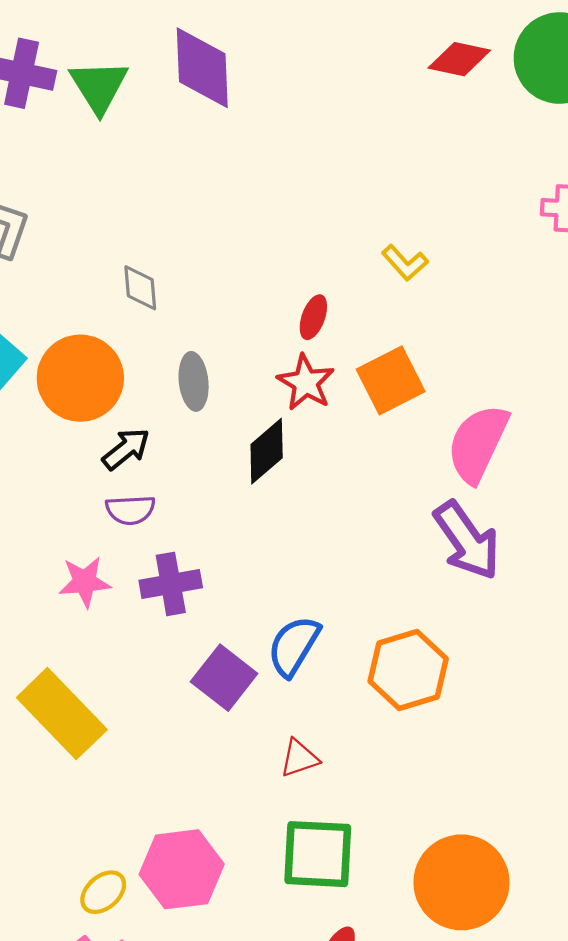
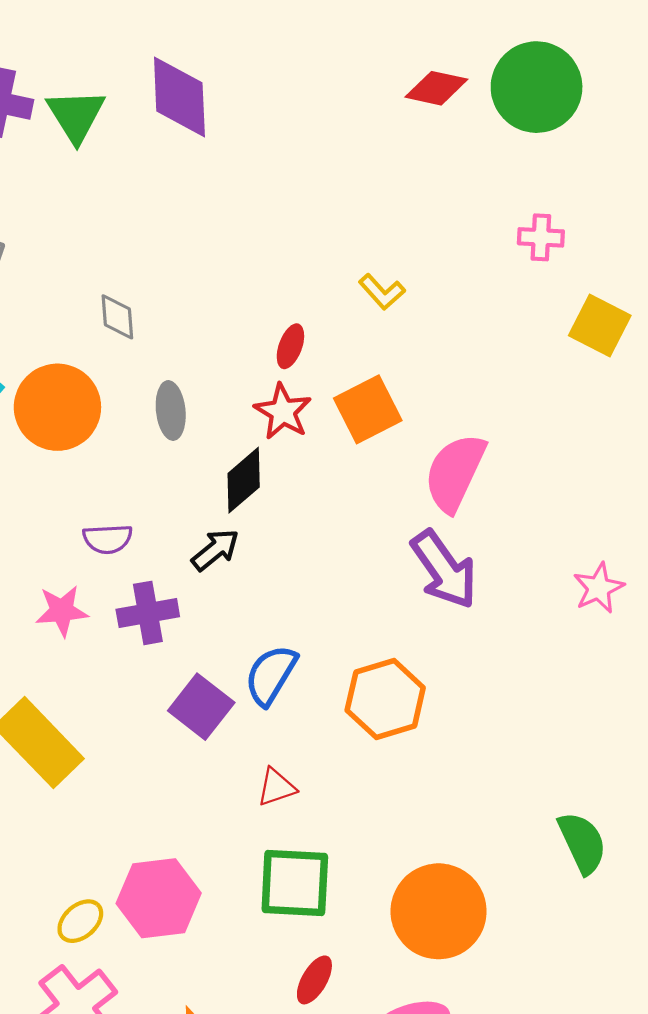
black arrow: (126, 449) -> (215, 550), moved

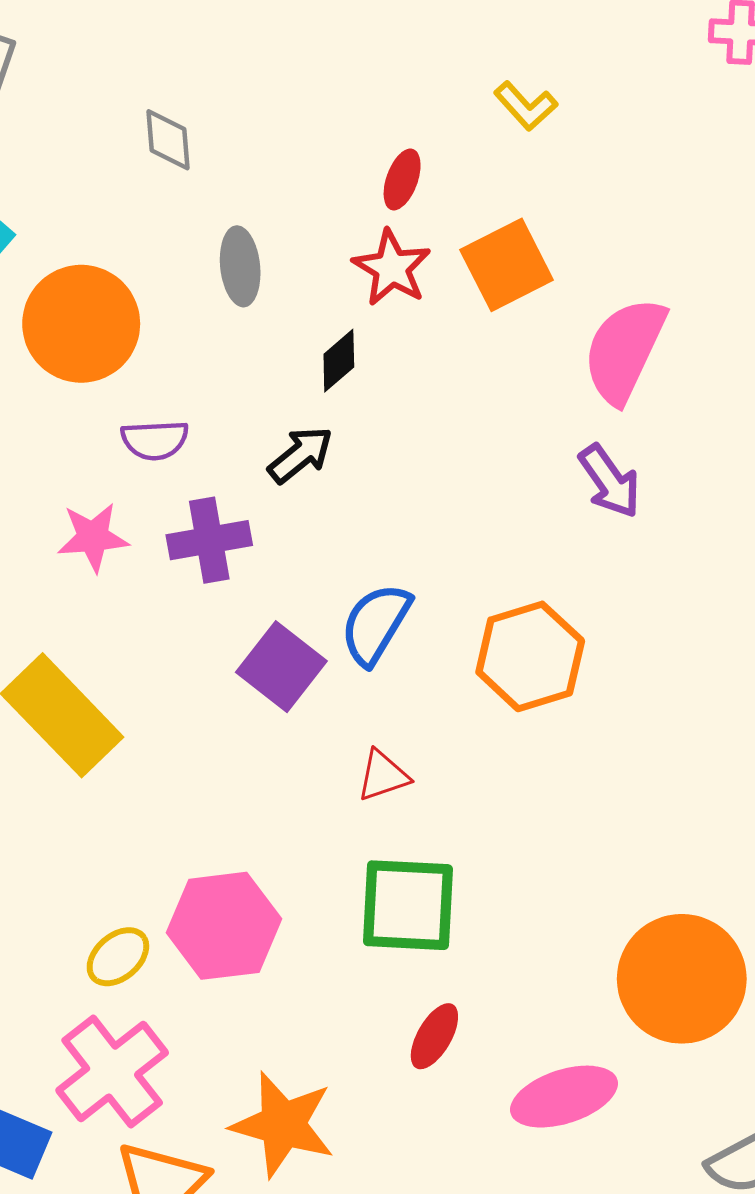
orange circle: (57, 407) -> (81, 324), moved
black diamond: (244, 480) -> (339, 361), size x0.7
purple arrow: (444, 569) -> (610, 481), size x0.7
orange circle: (439, 911) -> (682, 979), moved

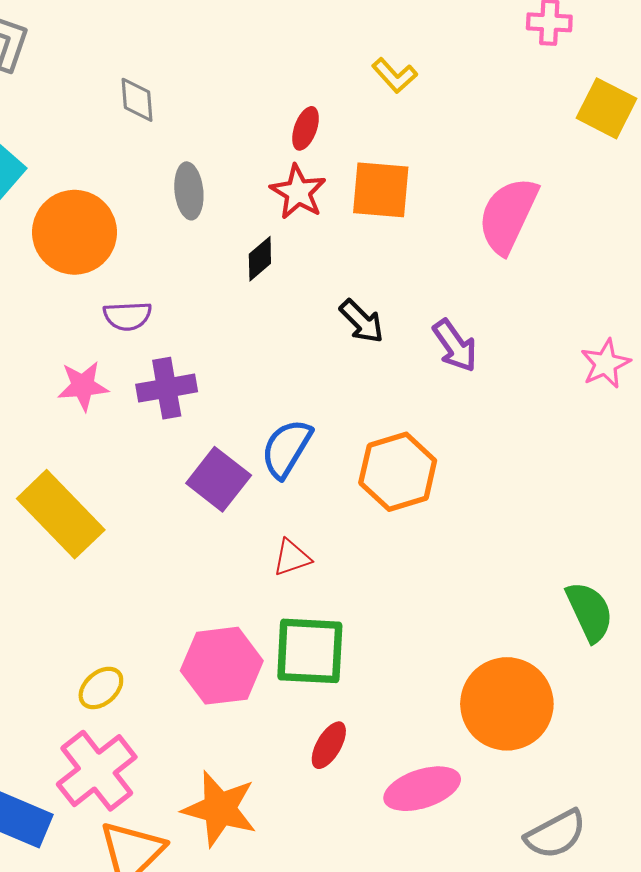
orange square: (507, 265) -> (381, 190), turned 32
pink semicircle: (624, 350) -> (508, 215), moved
black arrow: (300, 455) -> (362, 321), moved, turned 84
pink hexagon: (224, 926) -> (222, 666), moved

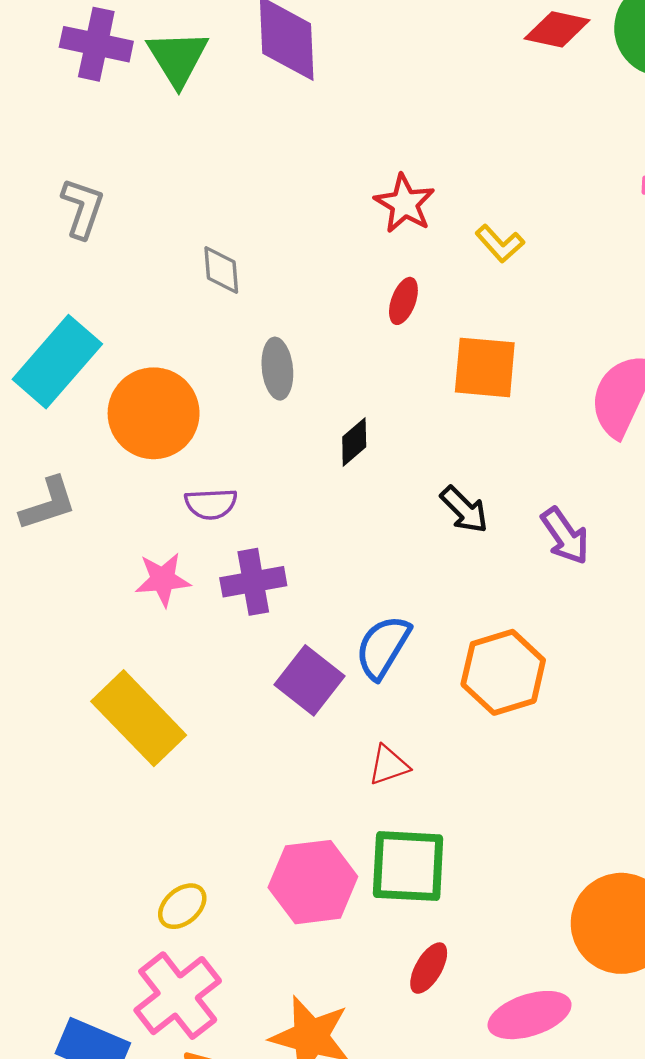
red star: (298, 192) -> (405, 204), moved

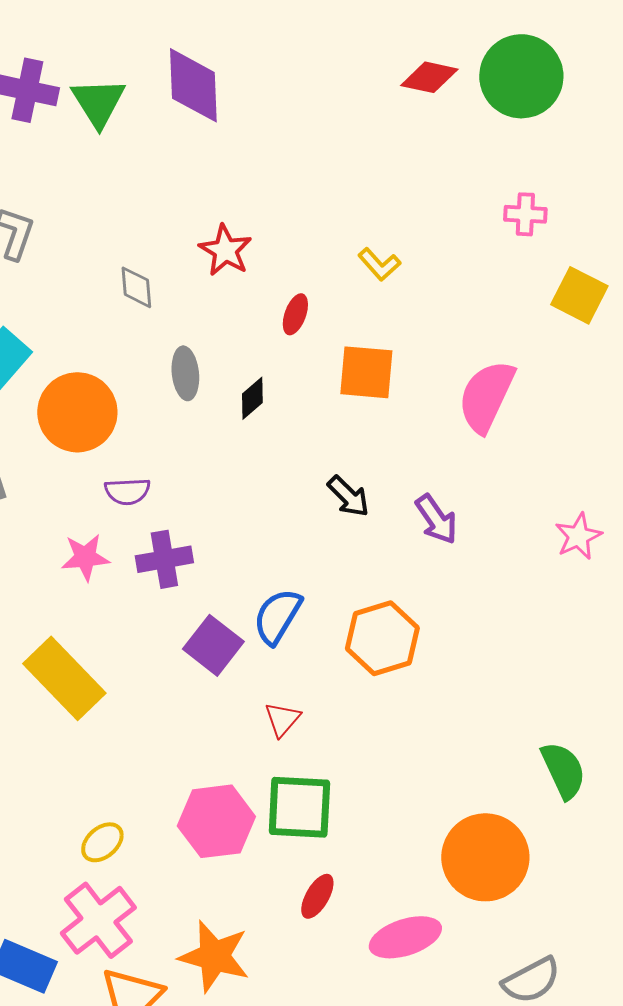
red star: (405, 204) -> (225, 250), moved
black diamond: (354, 442) -> (252, 398), moved
red triangle: (389, 765) -> (282, 719), turned -30

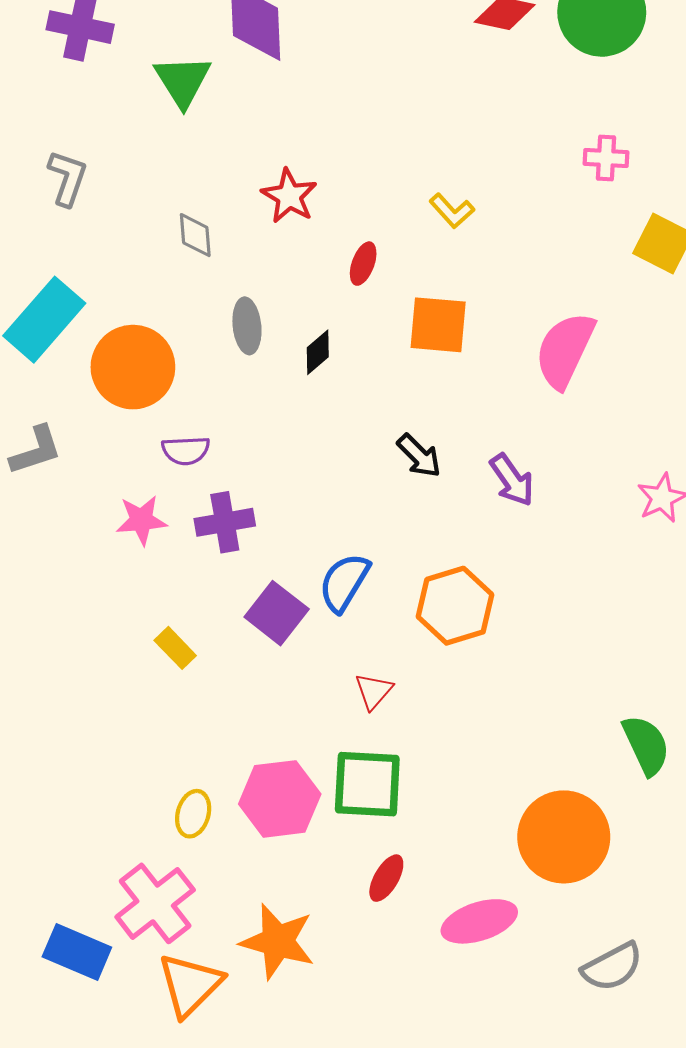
green triangle: (98, 102) -> (183, 81), moved
yellow rectangle: (64, 678) -> (175, 648), moved, size x0.5
red triangle: (282, 719) -> (374, 691), moved
yellow ellipse: (102, 842) -> (193, 814), moved, turned -33

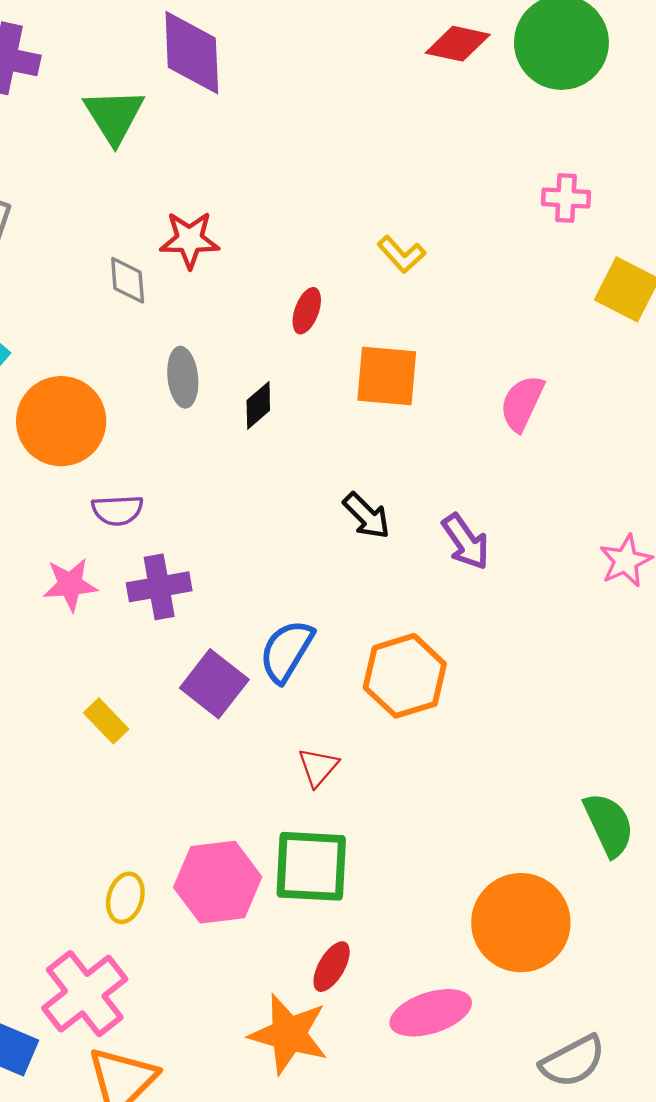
red star: (289, 196) -> (190, 240), moved, turned -30
pink semicircle: (565, 350) -> (522, 403), size x0.7
orange star: (278, 941) -> (289, 1034), moved

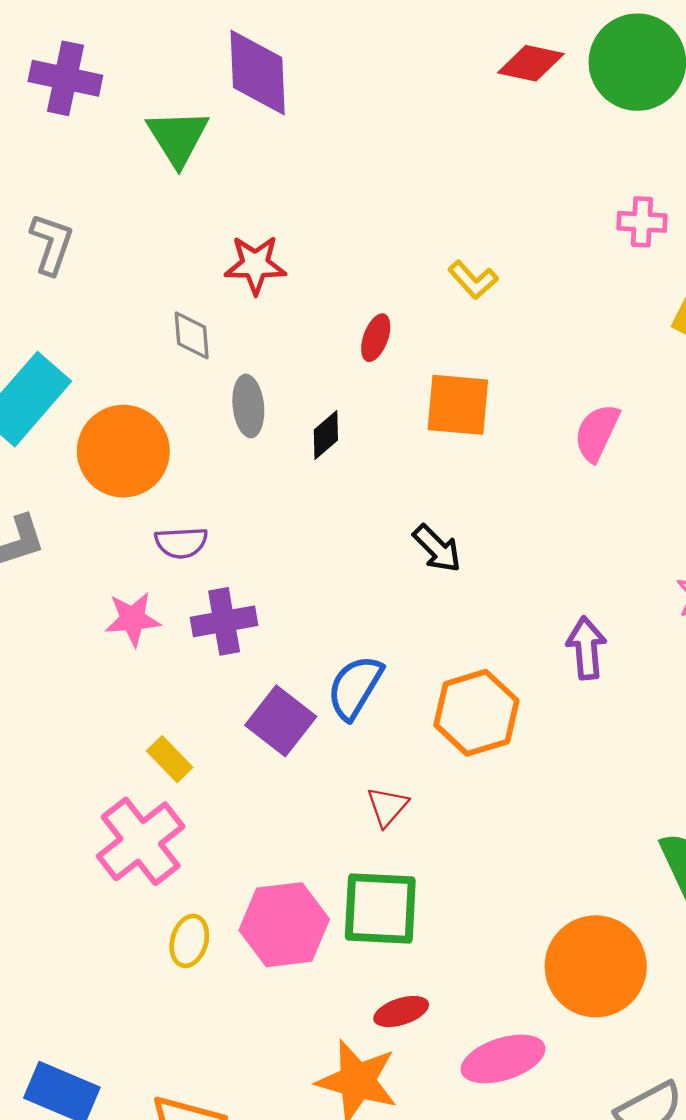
gray diamond: (128, 280) -> (192, 335), moved
purple arrow: (466, 542) -> (586, 648), moved, turned -150
red ellipse: (332, 967) -> (401, 1012), turned 42
pink cross: (85, 994) -> (141, 841), moved

